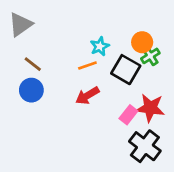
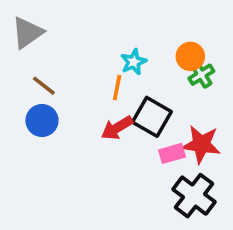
orange line: (87, 65) -> (117, 88), turned -60
black square: (126, 70) -> (152, 117), moved
pink rectangle: (128, 115) -> (172, 153), turned 36

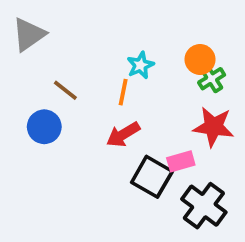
brown line: (44, 86) -> (65, 90), moved
black square: (152, 117) -> (152, 177), moved
red star: (201, 144) -> (213, 127), moved

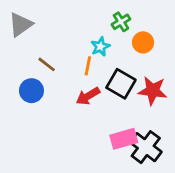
green cross: (212, 79) -> (121, 22), moved
pink rectangle: (181, 161) -> (124, 139), moved, size x1.4
black square: (152, 177) -> (121, 84), moved

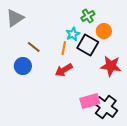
black square: (121, 84) -> (88, 45), moved

